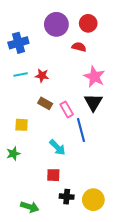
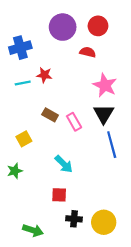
red star: (42, 76) -> (44, 75), moved
yellow square: (22, 125) -> (24, 139), turned -32
blue line: (81, 130) -> (112, 145), moved

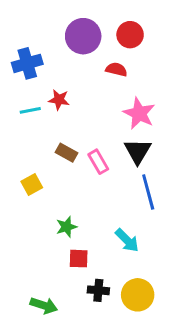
cyan arrow: (64, 164) -> (127, 240), moved
green star: (15, 171) -> (67, 227), moved

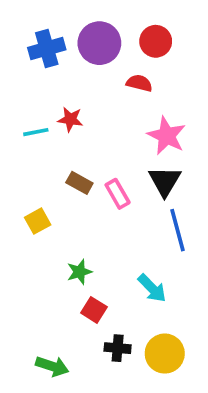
blue cross: (27, 63) -> (47, 49), moved
red square: (79, 259) -> (94, 310), turned 30

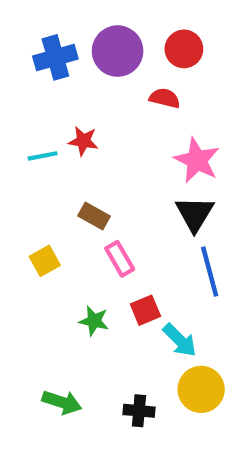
pink rectangle: (118, 194) -> (120, 259), moved
green star: (79, 272) -> (94, 321), turned 30
red square: (94, 310) -> (145, 310), moved, turned 35
yellow circle: (165, 354) -> (201, 389), moved
green arrow: (52, 366) -> (62, 402), moved

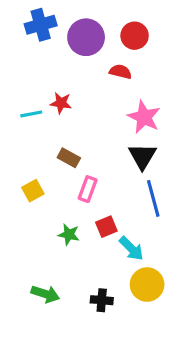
blue cross: (55, 57) -> (41, 25), moved
pink rectangle: (120, 259) -> (88, 189), turned 50

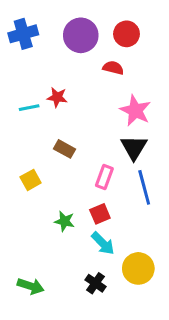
blue cross: (41, 25) -> (23, 34), moved
pink rectangle: (88, 189) -> (104, 177), moved
cyan arrow: (131, 249) -> (103, 243), moved
green arrow: (45, 294) -> (31, 286), moved
black cross: (102, 300) -> (96, 283), turned 30

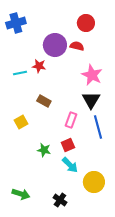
purple circle: (81, 35) -> (55, 45), moved
black cross: (96, 283) -> (60, 200), moved

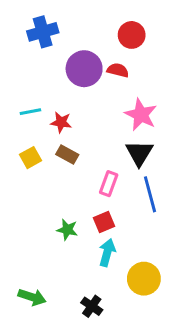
blue cross: (16, 23) -> (43, 32), moved
red star: (39, 66) -> (61, 122), moved
yellow square: (21, 122) -> (30, 158), moved
cyan arrow: (70, 165) -> (107, 253), turned -120

